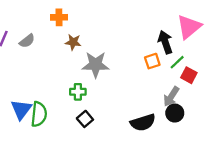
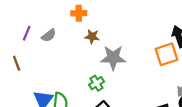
orange square: (152, 61) -> (166, 54), size x1.5
green cross: (78, 92) -> (97, 83), turned -32

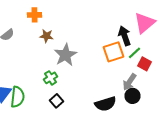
gray star: (113, 58) -> (66, 55), turned -30

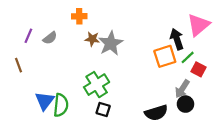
gray star: (66, 55) -> (111, 43), moved
green cross: (50, 78) -> (97, 85), size x1.6
black square: (56, 101) -> (103, 109), turned -32

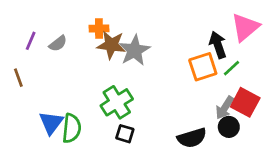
orange cross: (79, 16) -> (99, 28), moved
brown star: (92, 39) -> (111, 45), size x1.5
red square: (198, 69) -> (245, 102), moved, size x1.5

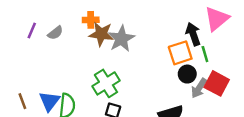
green line: (232, 68) -> (205, 54), turned -63
brown line: (18, 78) -> (22, 101), moved
black circle: (229, 127) -> (187, 74), moved

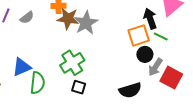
green line: (205, 54) -> (161, 36), turned -48
red square: (217, 83) -> (171, 78), moved
blue triangle: (49, 101) -> (22, 67), moved, turned 30

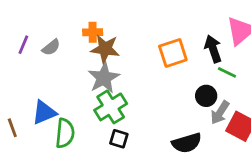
gray star: (86, 23) -> (104, 78), moved
orange square: (139, 35) -> (173, 53), moved

